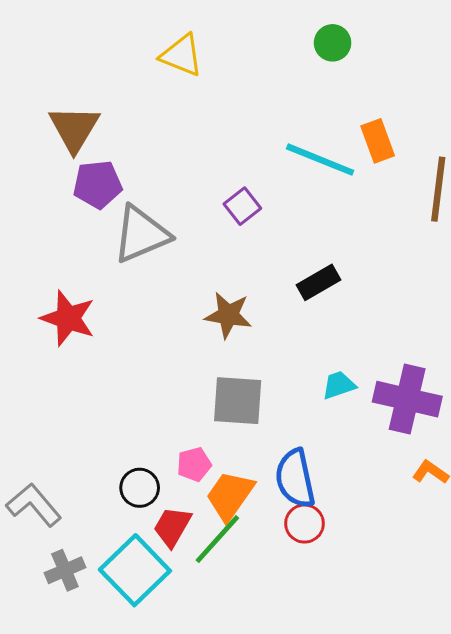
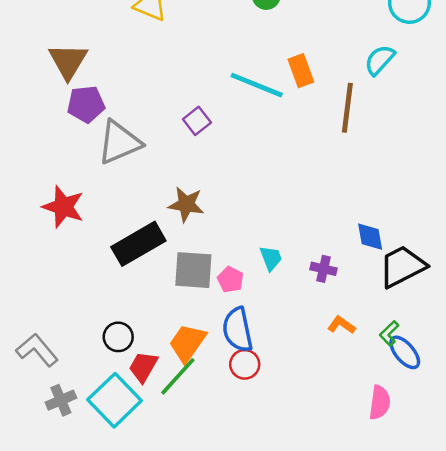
black rectangle: (319, 282) -> (138, 244), moved, size x1.6
cyan trapezoid: (339, 385) -> (271, 258), turned 88
purple cross: (407, 399) -> (324, 269), size x0.5
pink pentagon: (194, 464) -> (230, 280), moved, turned -30

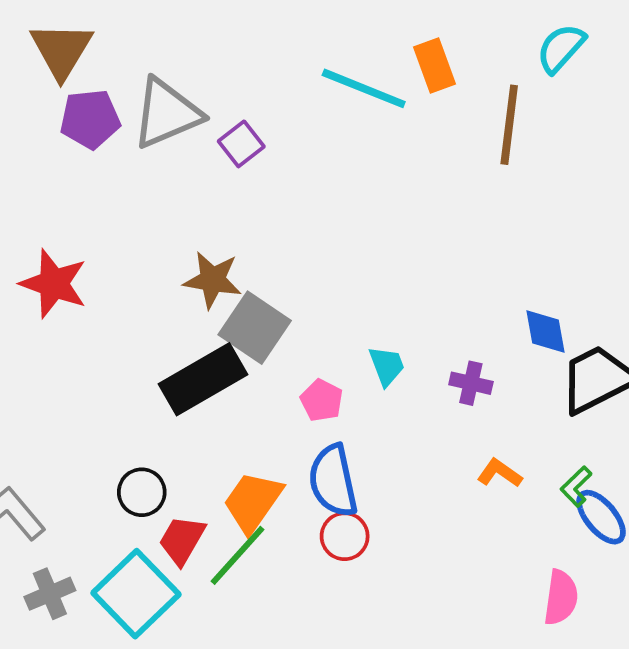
purple square: (197, 121) -> (241, 144), moved
gray triangle: (119, 142) -> (167, 113), moved
brown star: (186, 204) -> (213, 280), moved
black rectangle: (138, 244) -> (203, 379), moved
gray square: (193, 270) -> (255, 328), moved, turned 30

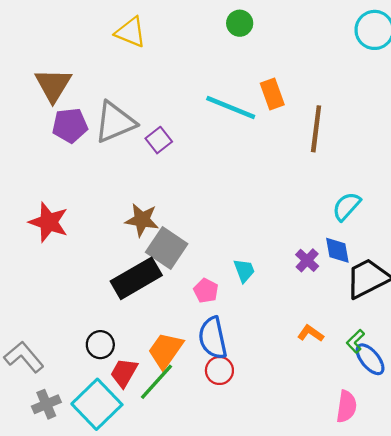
cyan semicircle: (561, 48) -> (346, 206), moved
purple cross: (471, 383) -> (307, 260), moved, turned 30

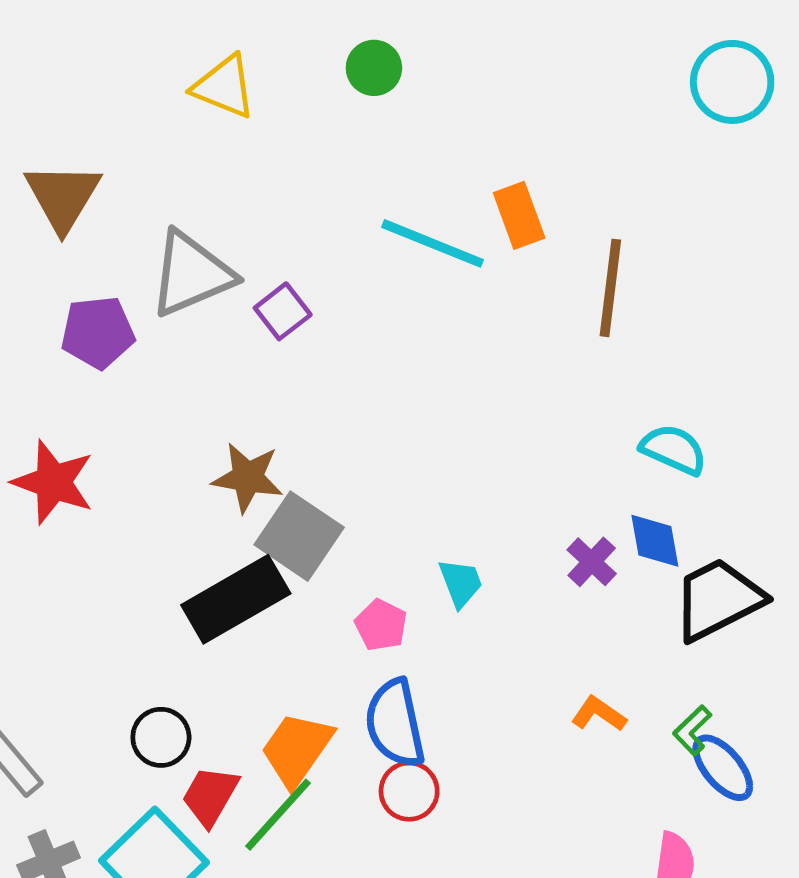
green circle: (240, 23) -> (374, 68), moved
purple pentagon: (70, 125) -> (98, 332), moved
cyan semicircle: (346, 206) -> (674, 449), turned 72

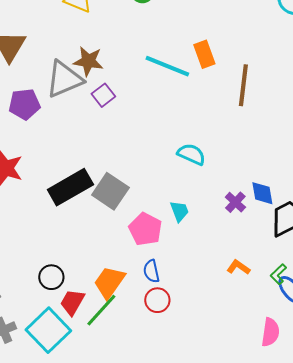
cyan semicircle: (674, 449) -> (191, 154), moved
brown star: (248, 478) -> (88, 61), moved
black rectangle: (236, 599) -> (70, 187), moved
pink pentagon: (381, 625) -> (145, 229), size x1.5
blue semicircle: (395, 723) -> (151, 271), size x0.6

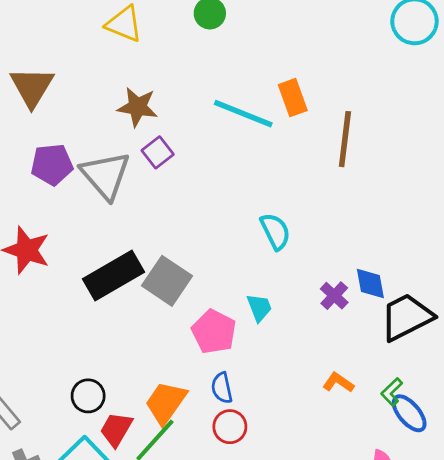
gray triangle: (64, 79) -> (105, 175), moved, turned -48
cyan semicircle: (191, 154) -> (275, 231), turned 40

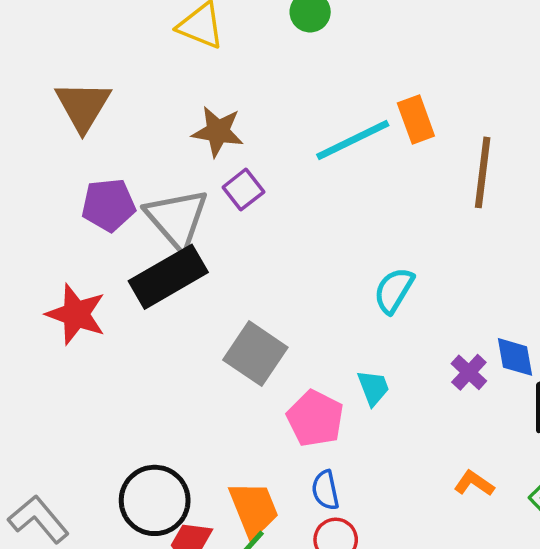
cyan line: (243, 114) -> (353, 140), turned -48
cyan semicircle: (275, 231) -> (394, 290), turned -123
black rectangle: (113, 275) -> (168, 277), moved
black circle: (88, 396) -> (155, 500), size x1.6
orange trapezoid: (166, 403) -> (254, 509), turned 123

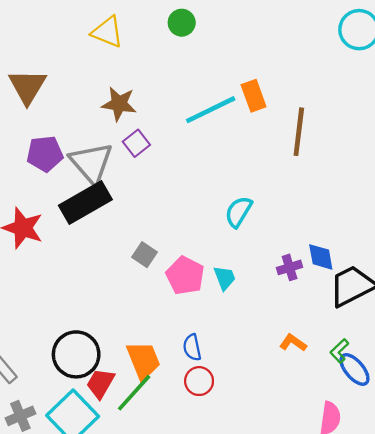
gray square: (255, 354) -> (145, 255), size x0.6
purple cross: (469, 372) -> (290, 267), turned 30
pink pentagon: (315, 418) -> (185, 276), moved

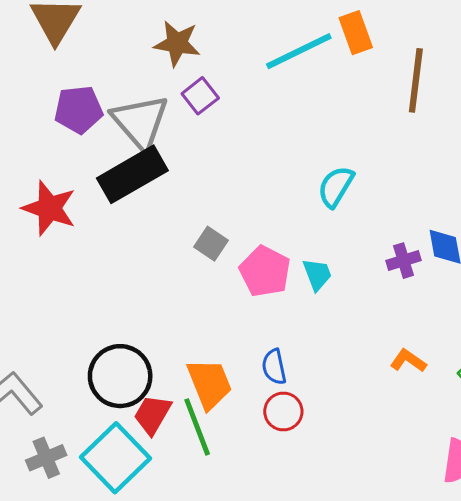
green line: (134, 393) -> (197, 427), turned -63

